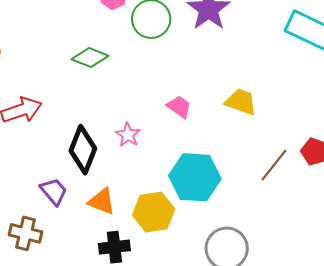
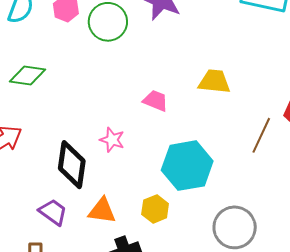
green diamond: (90, 58) -> (27, 76), moved
yellow hexagon: (154, 212) -> (155, 209), size x0.7

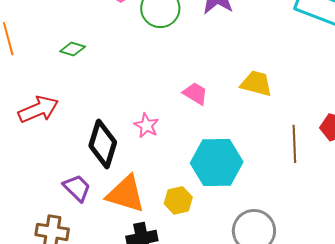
green diamond: (27, 76) -> (73, 49), size x0.7
brown line: (261, 135) -> (294, 144), turned -36
orange triangle: (102, 211) -> (126, 194), size x1.4

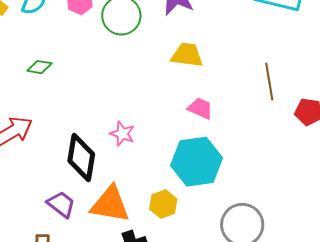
yellow trapezoid: (256, 84) -> (187, 55), moved
pink trapezoid: (195, 93) -> (200, 108), moved
brown line: (294, 144) -> (269, 81), moved

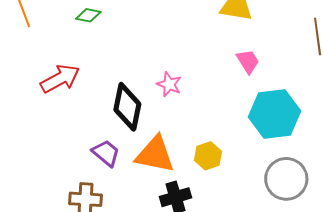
pink trapezoid: (200, 108) -> (248, 61), turned 32
cyan hexagon: (197, 162) -> (274, 114), moved

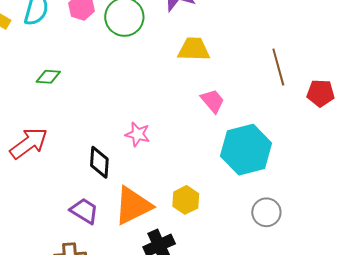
black diamond: (127, 107) -> (99, 162), size x0.7
orange triangle: (155, 154) -> (133, 206), turned -30
gray circle: (286, 179) -> (266, 212), size x0.7

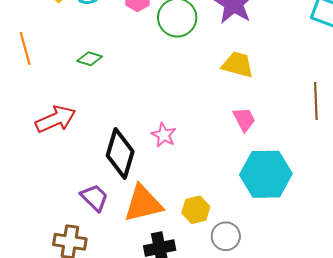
black diamond: (99, 162) -> (120, 154), size x1.5
gray circle: (266, 212) -> (226, 236), moved

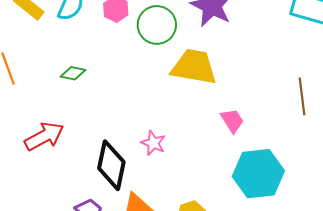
yellow trapezoid: (238, 65) -> (194, 67), moved, size x1.4

